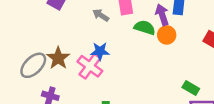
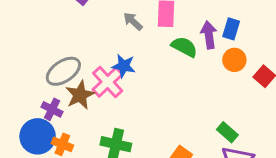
orange circle: (167, 35) -> (234, 60), moved
brown star: (58, 58) -> (80, 95), moved
gray ellipse: (33, 65) -> (63, 71), moved

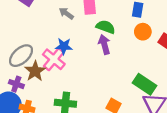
purple arrow: (209, 35) -> (104, 44), moved
green rectangle: (227, 132) -> (144, 84), size x1.5

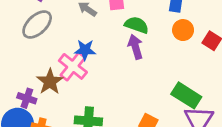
gray ellipse: (21, 56) -> (37, 24), moved

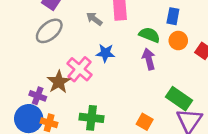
green semicircle: (137, 25) -> (149, 35), moved
purple arrow: (135, 47) -> (149, 59), moved
blue star: (85, 50) -> (105, 53), moved

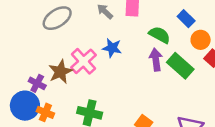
blue rectangle: (173, 16) -> (186, 19), turned -63
orange circle: (178, 41) -> (201, 40), moved
green rectangle: (179, 99) -> (180, 66), moved

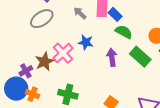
blue rectangle: (186, 19) -> (115, 14), moved
purple arrow: (156, 60) -> (112, 57), moved
purple cross: (37, 83) -> (26, 71), turned 32

